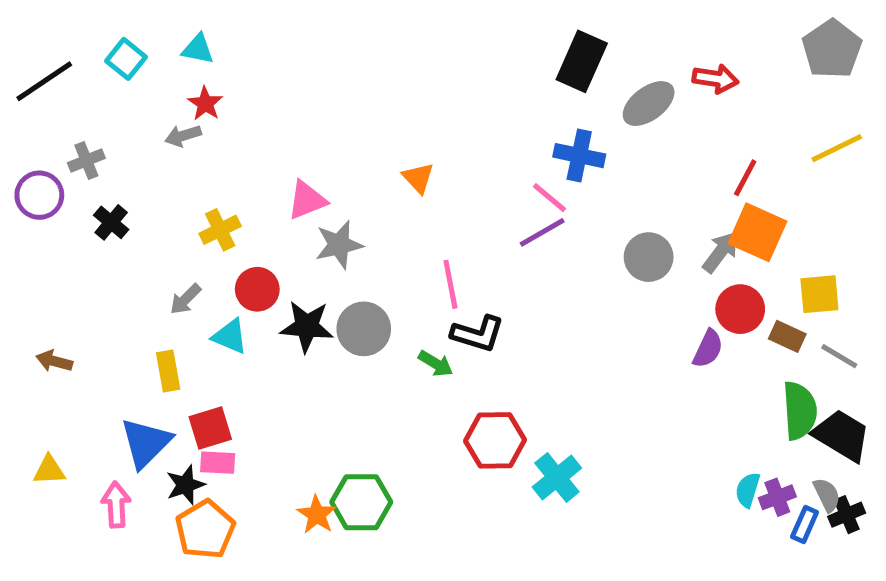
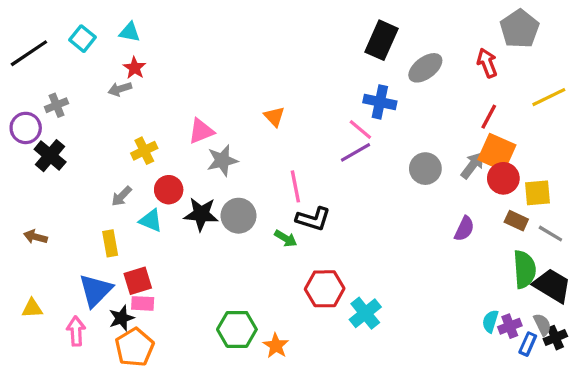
gray pentagon: (832, 49) -> (520, 29), moved
red arrow: (715, 79) -> (487, 63), moved, turned -120
black cross: (111, 222) -> (50, 156), moved, size x1.4
red circle: (740, 309) -> (503, 178), moved
orange star: (317, 515) -> (276, 346), moved

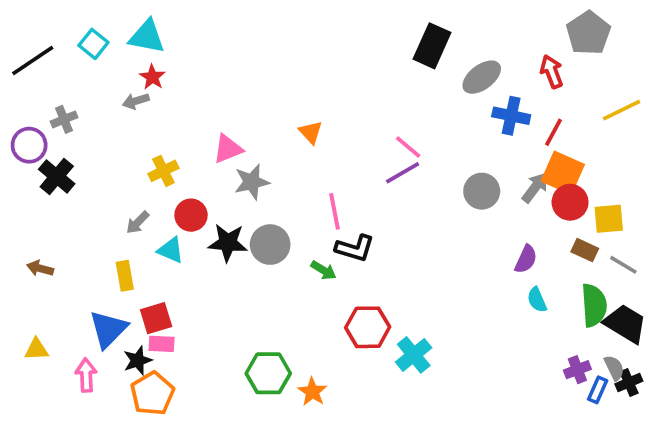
cyan triangle: (130, 32) -> (147, 37), size x1.5
blue cross: (380, 102) -> (511, 116), moved
cyan semicircle: (490, 321) -> (537, 300), moved, turned -40

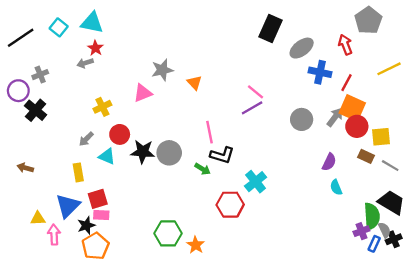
gray star: (252, 182) -> (162, 70), moved
green semicircle: (594, 305) -> (372, 216), moved
yellow triangle: (36, 349) -> (38, 218), moved
cyan cross: (414, 355) -> (256, 182), moved

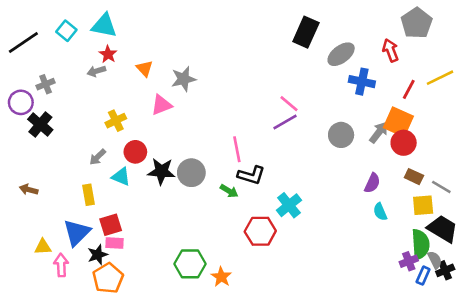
orange triangle: (194, 83) -> (144, 69), moved
red line: (346, 83) -> (409, 89), moved
yellow square: (381, 137) -> (423, 205), moved

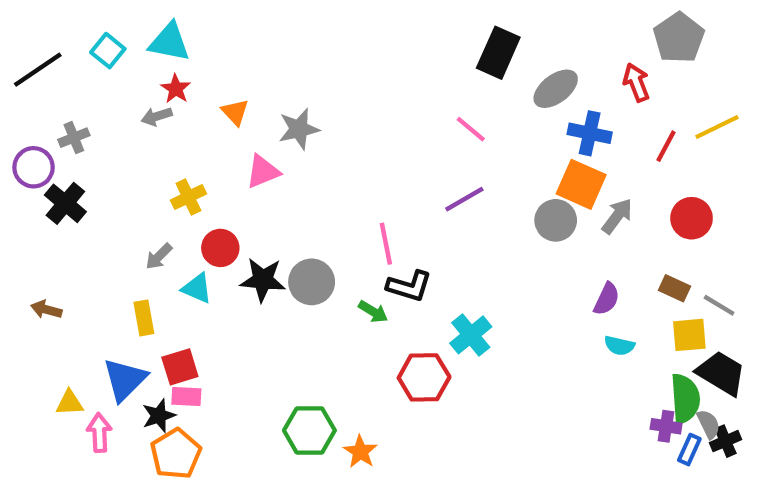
pink line: (289, 104) -> (471, 129), moved
orange square: (398, 122) -> (581, 184), moved
red circle: (404, 143) -> (692, 218), moved
cyan semicircle: (380, 212) -> (619, 346), turned -54
purple cross: (409, 261) -> (666, 426), turned 30

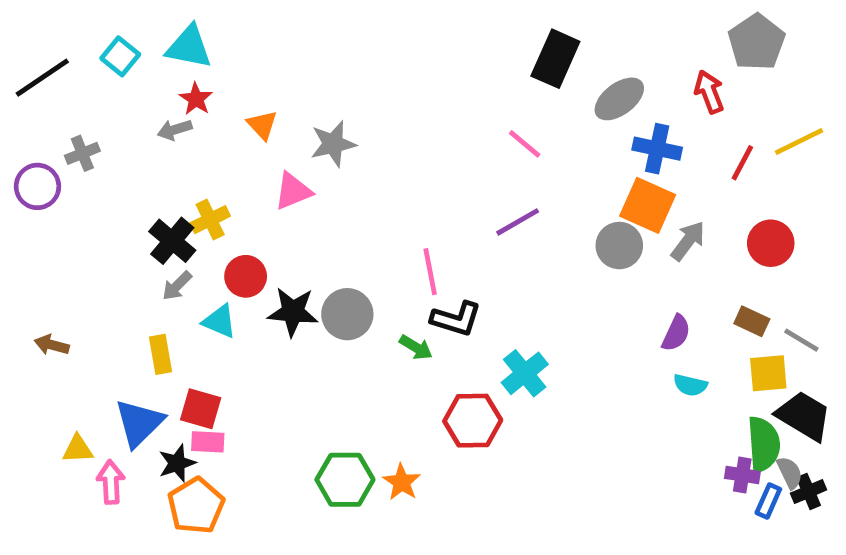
black cross: (65, 203) -> (172, 241), moved
red square: (180, 367) -> (201, 409), turned 33
orange star: (360, 452) -> (402, 482), moved

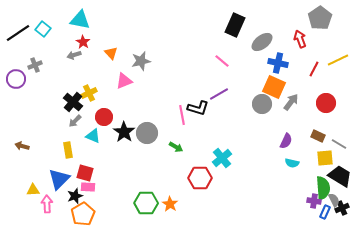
cyan square: (120, 56) -> (43, 29), moved
black star: (293, 312) -> (124, 132), turned 30
black L-shape: (456, 319) -> (198, 108), moved

